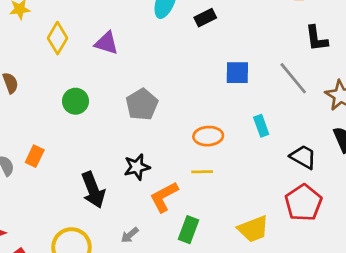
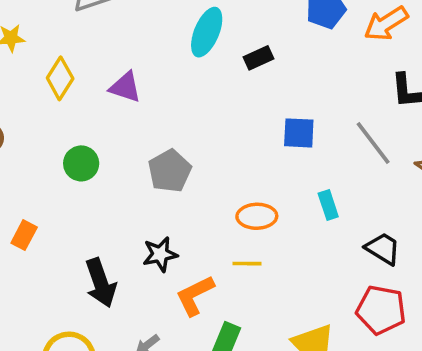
red pentagon: (303, 203) -> (381, 310), turned -30

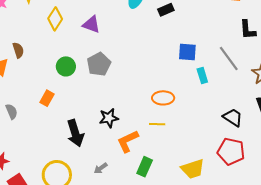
gray pentagon: (170, 171) -> (99, 64), moved
cyan rectangle: (328, 205) -> (202, 75), moved
orange rectangle: (24, 235) -> (47, 98), moved

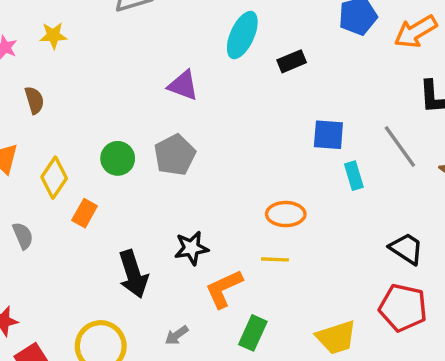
yellow diamond: (55, 19) -> (54, 178), moved
purple triangle: (91, 25) -> (183, 85), moved
brown semicircle: (18, 50) -> (34, 100), moved

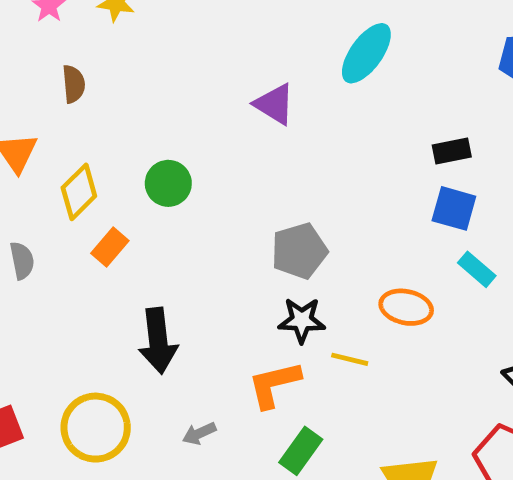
black rectangle: (292, 61) -> (452, 151), moved
gray pentagon: (175, 155) -> (299, 251), moved
cyan rectangle: (354, 176) -> (477, 269), turned -44
orange ellipse: (286, 214) -> (406, 307), moved
black star: (191, 248) -> (302, 320), moved

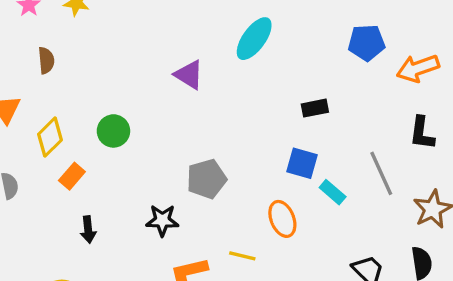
blue square: (454, 208) -> (302, 163), moved
orange ellipse: (406, 307) -> (282, 219), turned 56
black star: (302, 320) -> (162, 220), moved
black arrow: (158, 341) -> (88, 230), moved, size x0.6

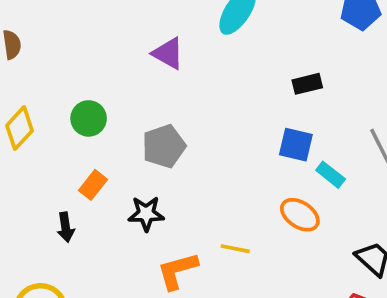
orange rectangle: (72, 176) -> (93, 185), moved
gray pentagon: (207, 179) -> (164, 146), moved
orange ellipse: (282, 219) -> (300, 215), moved, turned -32

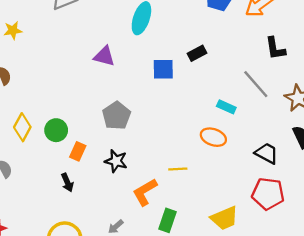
green circle: (89, 118) -> (56, 130), moved
blue square: (296, 145) -> (163, 69), moved
black star: (146, 214) -> (116, 161), turned 30

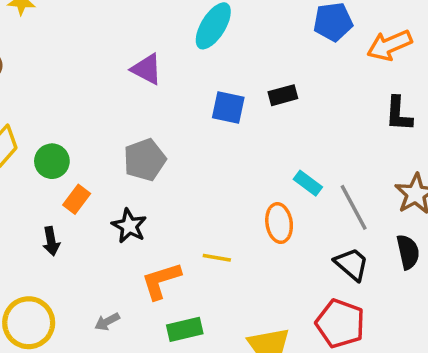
gray line: (256, 84) -> (354, 207), moved
orange ellipse: (213, 137) -> (279, 223), turned 50
green rectangle: (167, 220) -> (185, 329), turned 45

